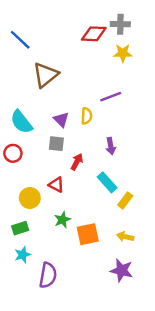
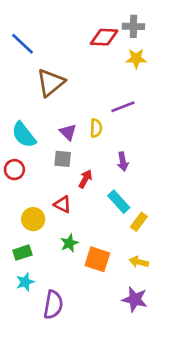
orange square: (88, 234) -> (97, 259), turned 30

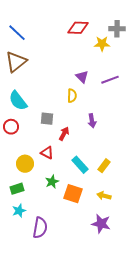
gray cross: (133, 26) -> (117, 29), moved
brown triangle: (51, 83) -> (16, 62), moved
purple line: (123, 107) -> (110, 80), moved
purple triangle: (68, 132) -> (82, 77), moved
cyan rectangle: (119, 202) -> (80, 165), moved

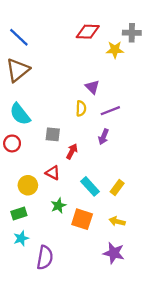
purple line: (110, 80) -> (110, 111), moved
purple arrow: (92, 121) -> (104, 137), turned 32

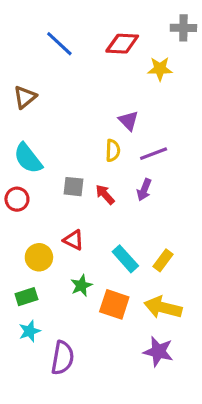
gray cross: (132, 33) -> (183, 28), moved
blue line: (19, 37) -> (59, 44), moved
brown triangle: (18, 70) -> (25, 97), size x0.7
red arrow: (72, 151) -> (105, 194), moved, turned -70
yellow arrow: (117, 221) -> (163, 308), size x1.6

